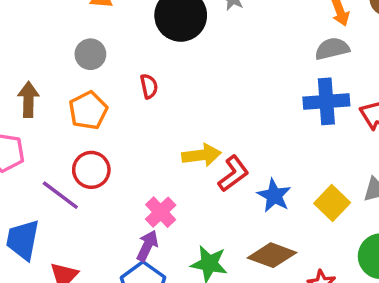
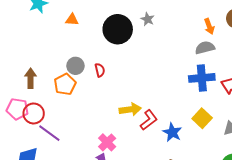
gray circle: (90, 54) -> (75, 66), moved
red circle: (91, 170) -> (34, 113), moved
yellow square: (332, 203) -> (202, 118), moved

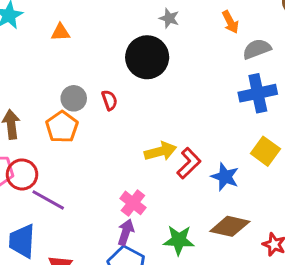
orange arrow: (209, 26) -> (230, 22), moved
black circle: (118, 29) -> (147, 57), moved

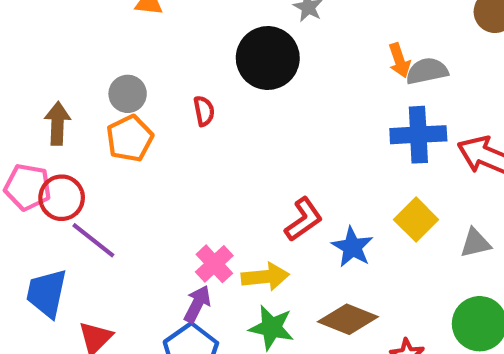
orange arrow: (230, 22) -> (399, 60), moved
gray circle: (74, 98) -> (128, 94), moved
yellow arrow: (160, 151) -> (265, 277), moved

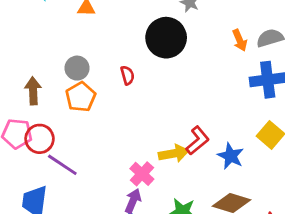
orange arrow: (399, 60) -> (240, 40), moved
yellow arrow: (265, 277) -> (174, 153), moved

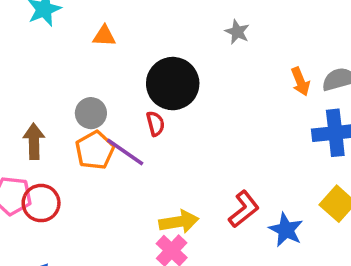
black circle: (166, 38) -> (173, 84), moved
yellow arrow: (174, 153) -> (179, 222), moved
purple line: (62, 165) -> (125, 152), moved

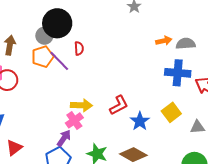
orange arrow: (300, 82) -> (164, 41), turned -91
black circle: (173, 84) -> (57, 23), moved

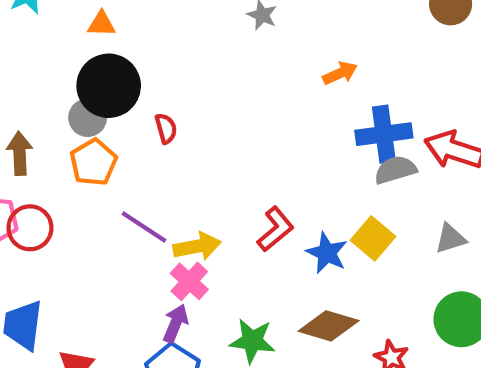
gray semicircle: (186, 44) -> (395, 170), moved
purple line: (59, 61) -> (144, 227), moved
yellow square: (171, 112) -> (373, 238), moved

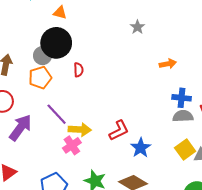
blue cross: (384, 134) -> (182, 98), size x0.7
yellow square: (373, 238) -> (185, 149), moved
purple arrow: (176, 323) -> (20, 128), moved, size x1.5

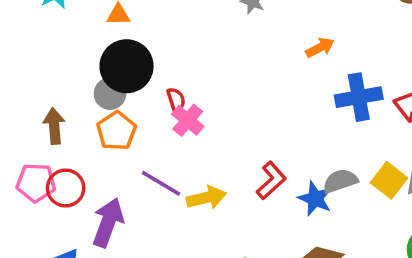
blue cross: (182, 98) -> (359, 97), size x1.4
gray semicircle: (183, 116) -> (340, 181), moved
pink cross: (72, 145) -> (188, 120), moved

